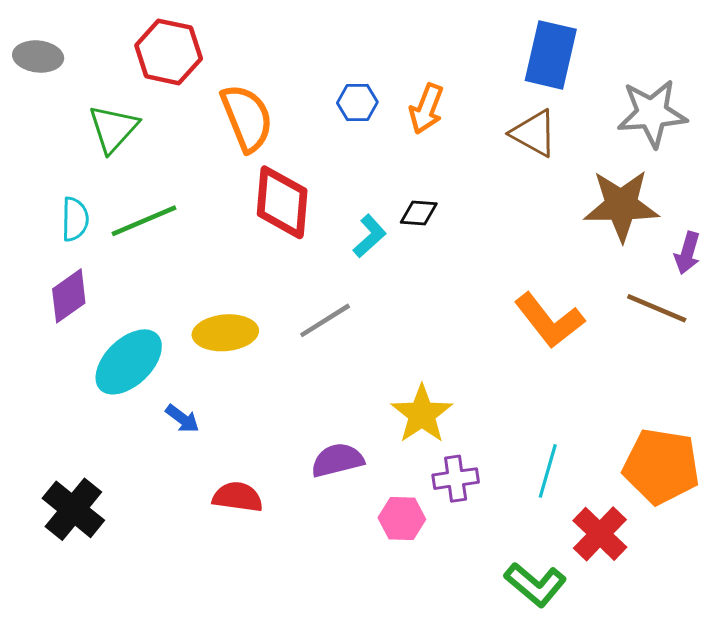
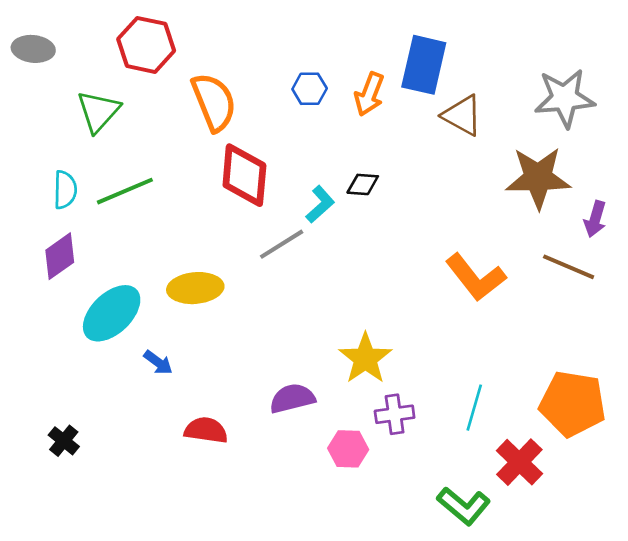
blue rectangle: (551, 55) -> (424, 65), moved
gray line: (325, 320) -> (282, 244), moved
black cross: (73, 509) -> (64, 441), size x0.6

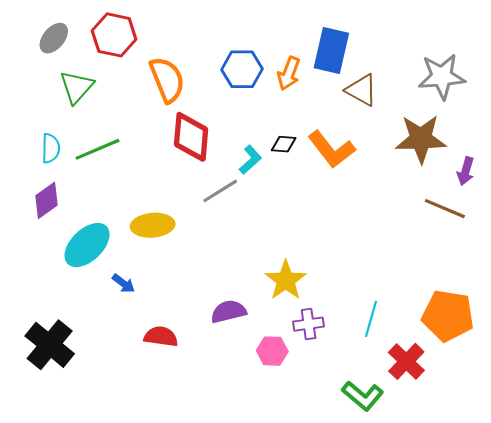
gray ellipse: (33, 49) -> (54, 38), moved, turned -56
blue hexagon: (310, 89) -> (242, 69), size x1.5
orange L-shape: (476, 277) -> (331, 149), moved
black cross: (64, 441) -> (50, 345), size x2.0

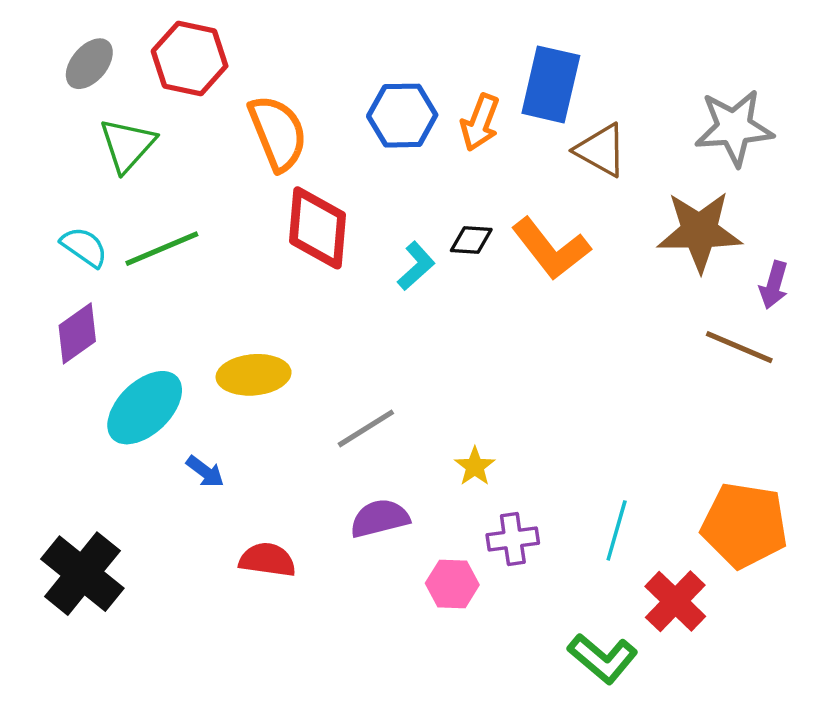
cyan semicircle: (51, 148) -> (84, 247), turned -56
gray line: (220, 191) -> (366, 428), moved
yellow star: (286, 280) -> (475, 466), size x0.6

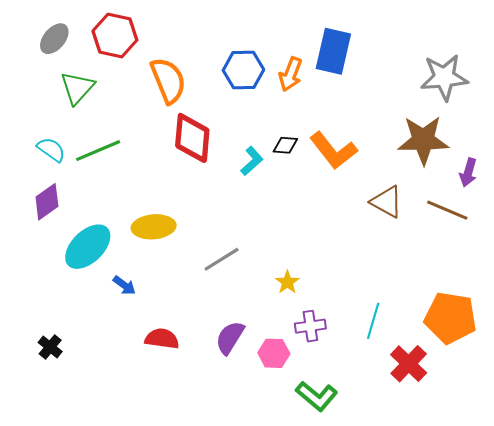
brown triangle: (601, 150) -> (387, 202), moved
purple semicircle: (380, 518) -> (230, 338), moved, turned -44
black cross: (82, 574) -> (50, 347), size x0.5
green L-shape: (603, 658) -> (317, 396), moved

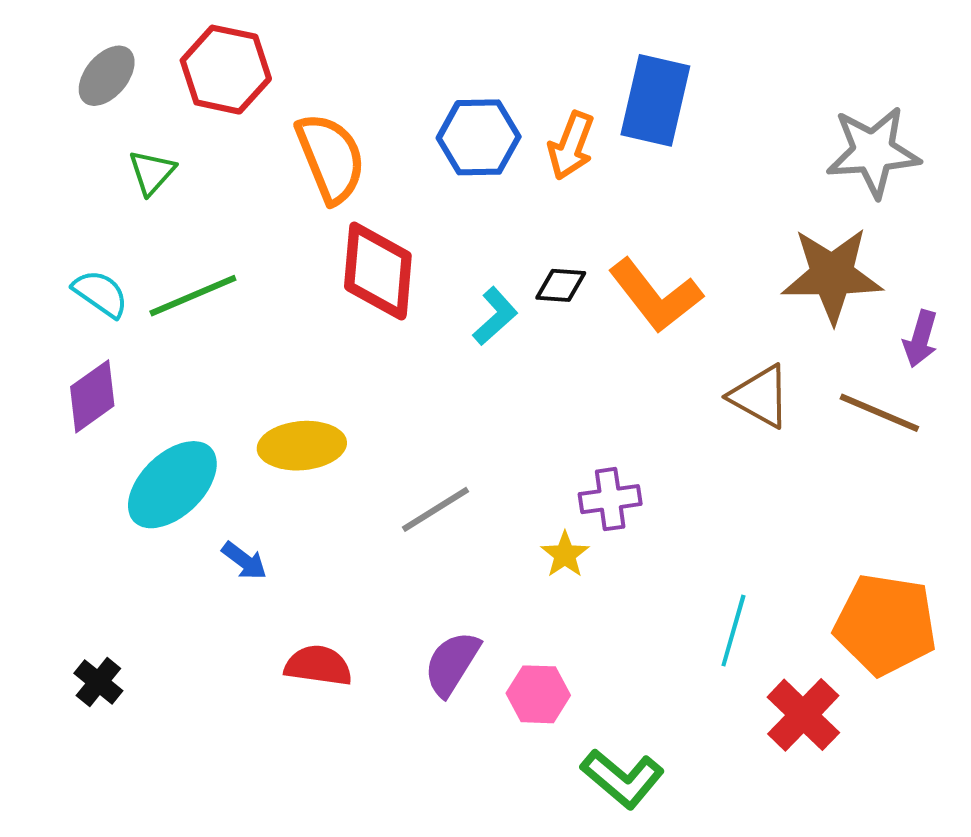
green triangle: (77, 88) -> (152, 172), size x0.7
purple cross: (310, 326) -> (610, 499), moved

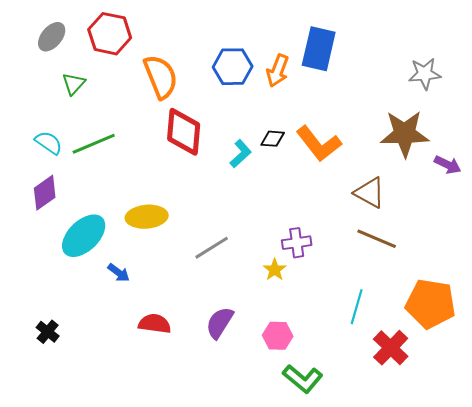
gray star: (873, 152) -> (425, 74), size x0.7
purple arrow: (920, 339) -> (448, 165), turned -80
brown line: (879, 413) -> (377, 239), moved
pink hexagon: (538, 694) -> (278, 336), moved

